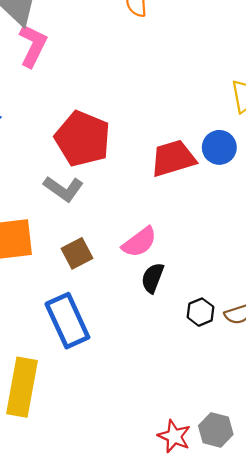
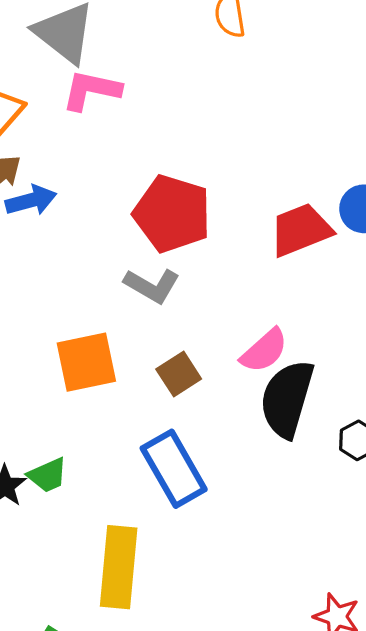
pink L-shape: (33, 45) -> (91, 90), turned -99
black semicircle: (153, 278) -> (287, 399), size x1.8

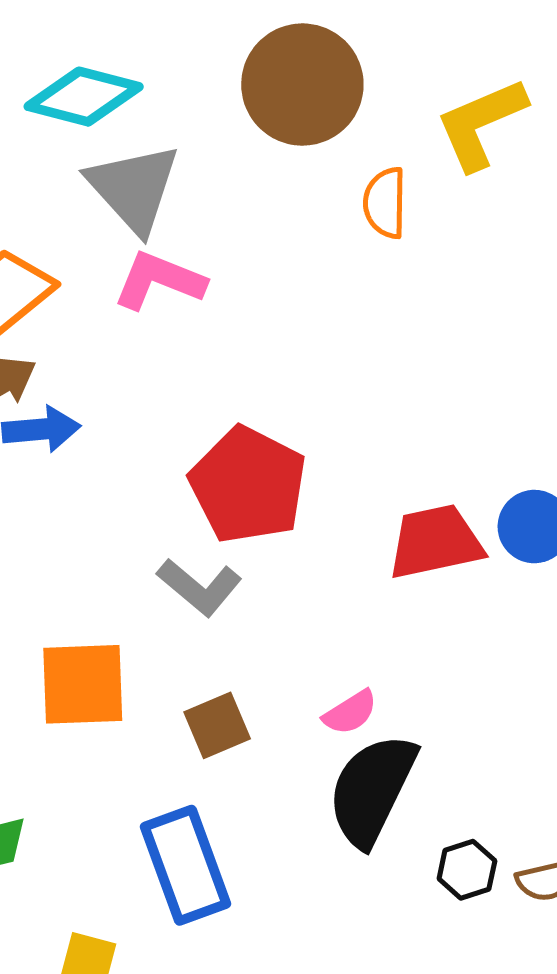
pink semicircle: (264, 351) -> (350, 712), size x0.7

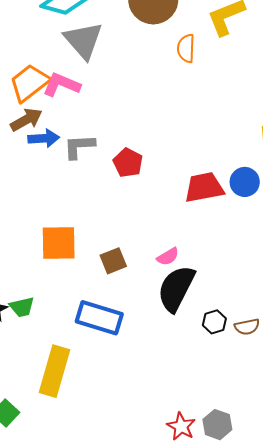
pink L-shape: (159, 281) -> (61, 85), moved
red pentagon: (248, 485) -> (128, 163), size x0.6
gray L-shape: (200, 587) -> (79, 146), moved, turned 136
blue rectangle: (185, 865) -> (99, 318), turned -54

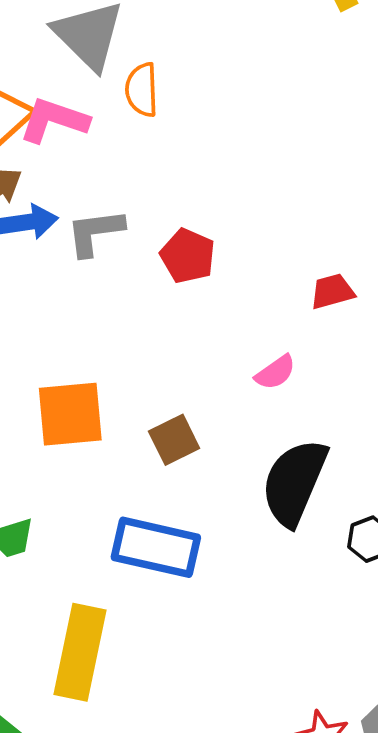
orange semicircle: (186, 48) -> (142, 90), moved
red trapezoid: (204, 187) -> (332, 291), size x0.6
pink semicircle: (168, 257) -> (275, 372), moved

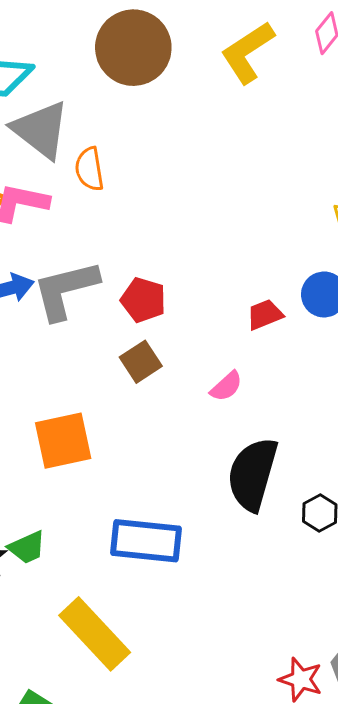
gray L-shape: (95, 232) -> (66, 290), size x1.4
brown square: (174, 440) -> (141, 362), moved
yellow rectangle: (80, 652) -> (95, 634), turned -48

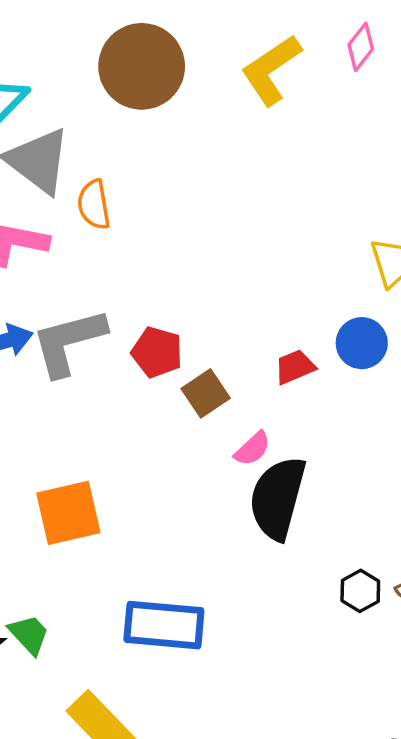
brown square: (141, 362) -> (206, 393), moved
black semicircle: (253, 474) -> (278, 498), moved
green trapezoid: (27, 547) -> (29, 634), turned -108

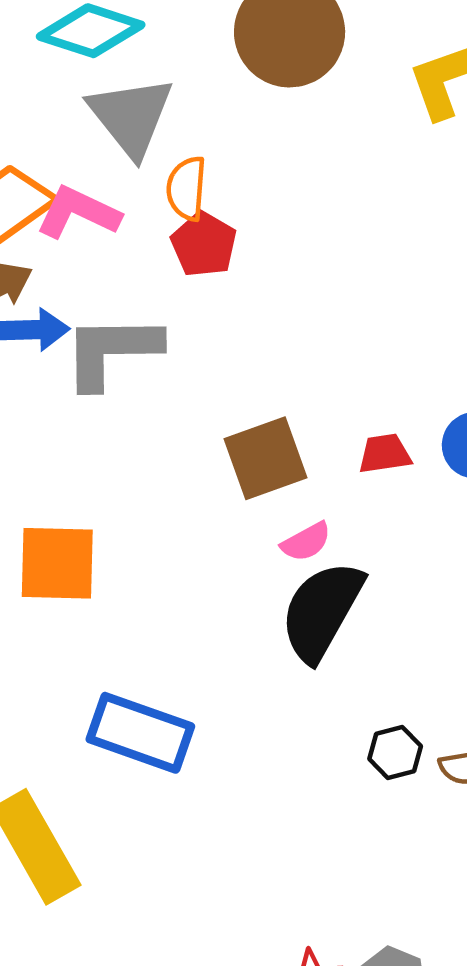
red pentagon: (157, 352) -> (204, 244), moved
brown square: (206, 393) -> (266, 458), size x1.4

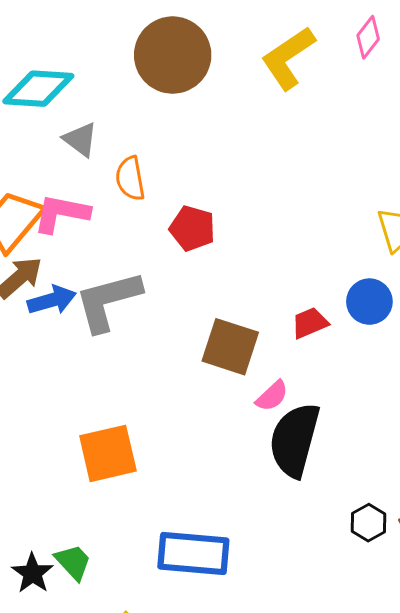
gray triangle: (131, 116) -> (80, 139), size x0.6
red pentagon: (204, 244) -> (192, 228), moved
brown square: (266, 458) -> (230, 347), turned -38

